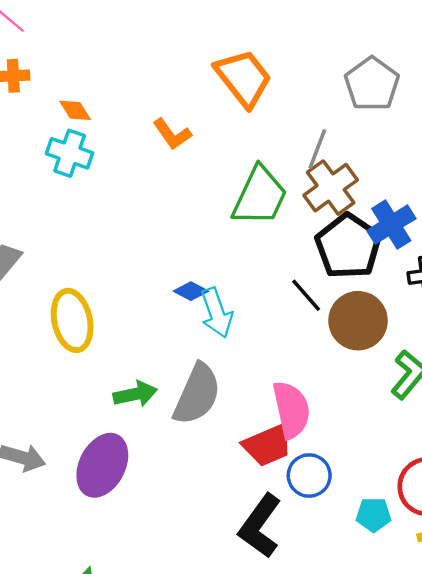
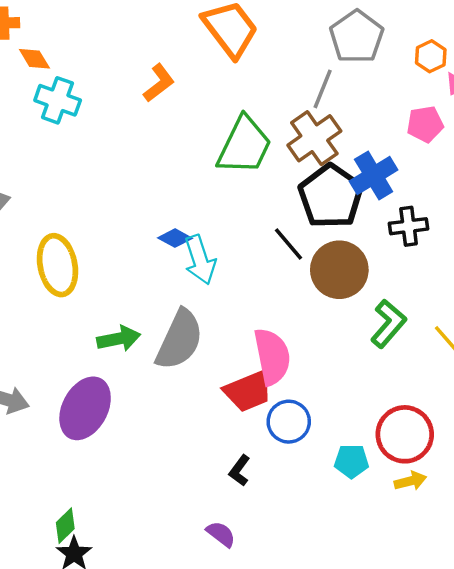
orange diamond: (75, 110) -> (34, 59), moved
orange L-shape: (172, 134) -> (159, 83), turned -93
gray line: (317, 149) -> (323, 89), moved
black L-shape: (260, 526) -> (239, 471), size x0.5

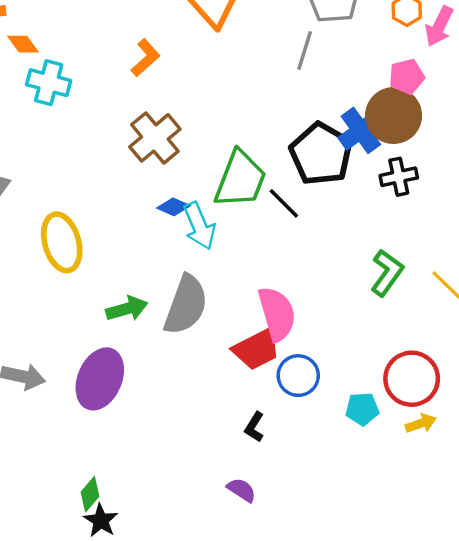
brown cross: (314, 138) -> (155, 138), moved
green trapezoid: (244, 145) -> (240, 179), moved
brown circle: (339, 270) -> (394, 116), moved

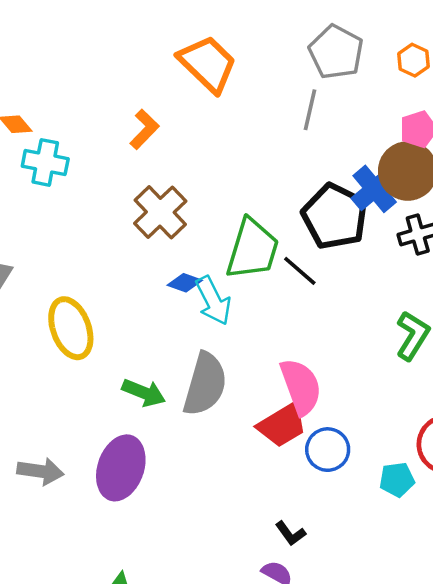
green arrow: (127, 309) -> (144, 393), turned 42
black L-shape: (254, 427) -> (291, 533), moved, turned -64

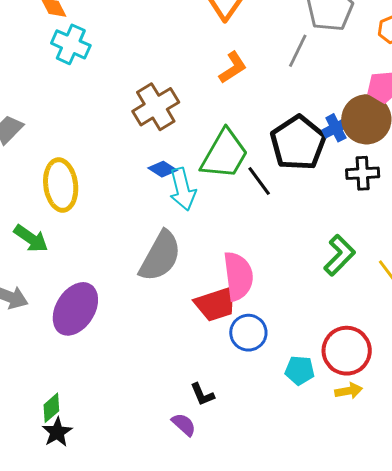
orange L-shape: (144, 129) -> (233, 68), moved
blue cross: (375, 189) -> (336, 128), size x0.7
green arrow: (144, 393) -> (31, 239), moved

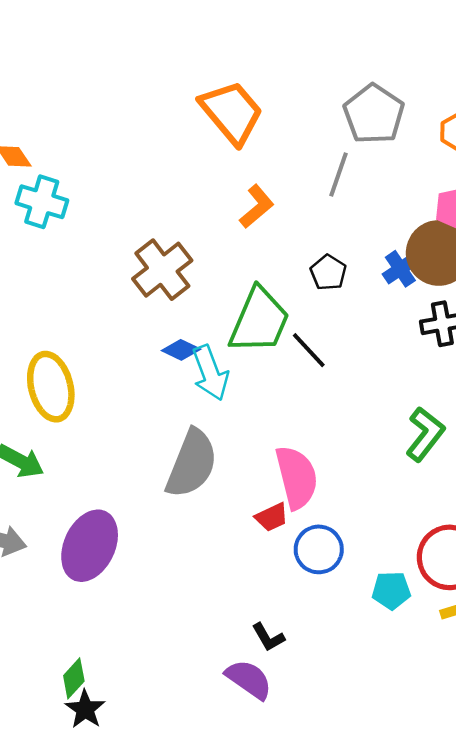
black pentagon: (298, 143) -> (328, 272), moved, size x0.5
red trapezoid: (216, 304) -> (272, 517), size x0.6
purple semicircle: (184, 425) -> (249, 679), size x1.4

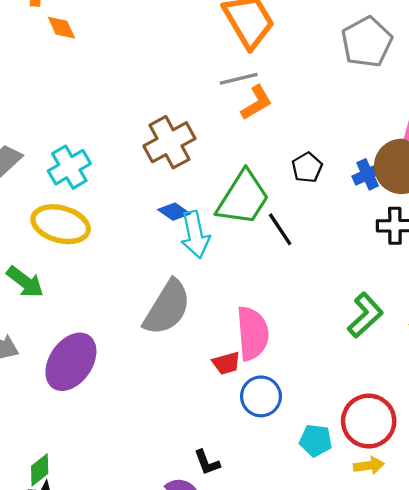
gray line: (339, 174) -> (239, 79), moved, turned 48
cyan cross: (42, 202) -> (69, 167), moved, turned 33
yellow ellipse: (51, 387) -> (61, 224), turned -70

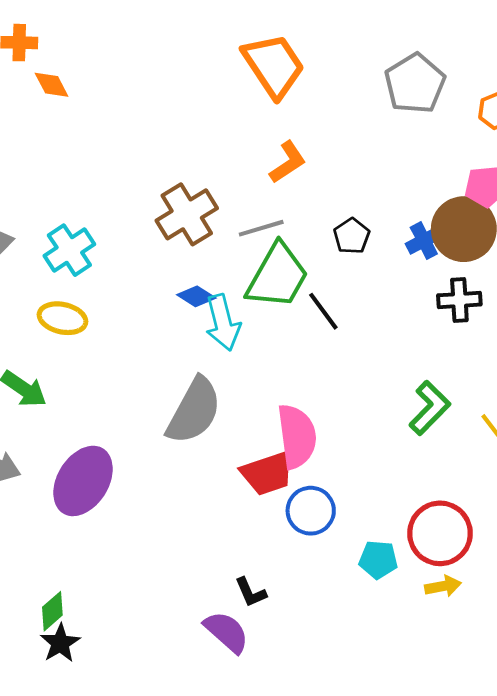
gray line: (239, 79) -> (261, 228), moved
yellow ellipse: (61, 224) -> (62, 318), size x0.7
red trapezoid: (226, 363) -> (268, 473), size x1.6

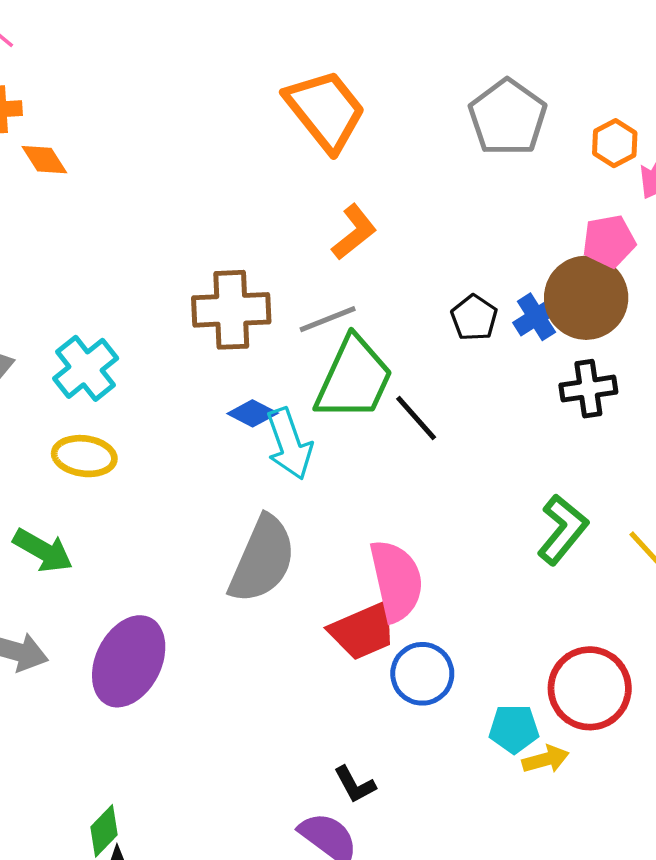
brown cross: (187, 214) -> (231, 310), turned 34
black pentagon: (352, 236) -> (474, 318), moved
yellow arrow: (443, 586) -> (546, 759), moved

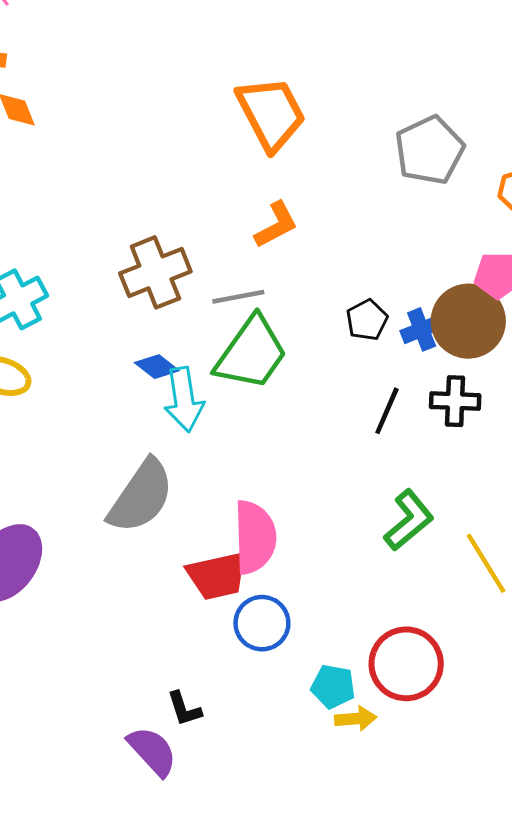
brown cross: (231, 310) -> (155, 272), turned -30
black line: (416, 418) -> (387, 411), moved, turned 54

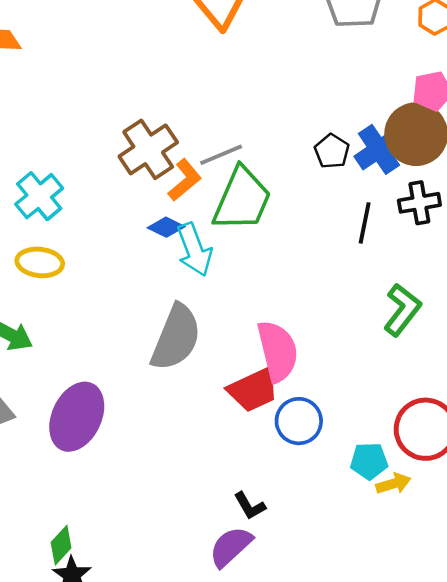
orange L-shape: (276, 225) -> (185, 180), moved
blue cross: (422, 329) -> (379, 149), size x1.4
purple semicircle: (152, 751) -> (231, 547), turned -78

